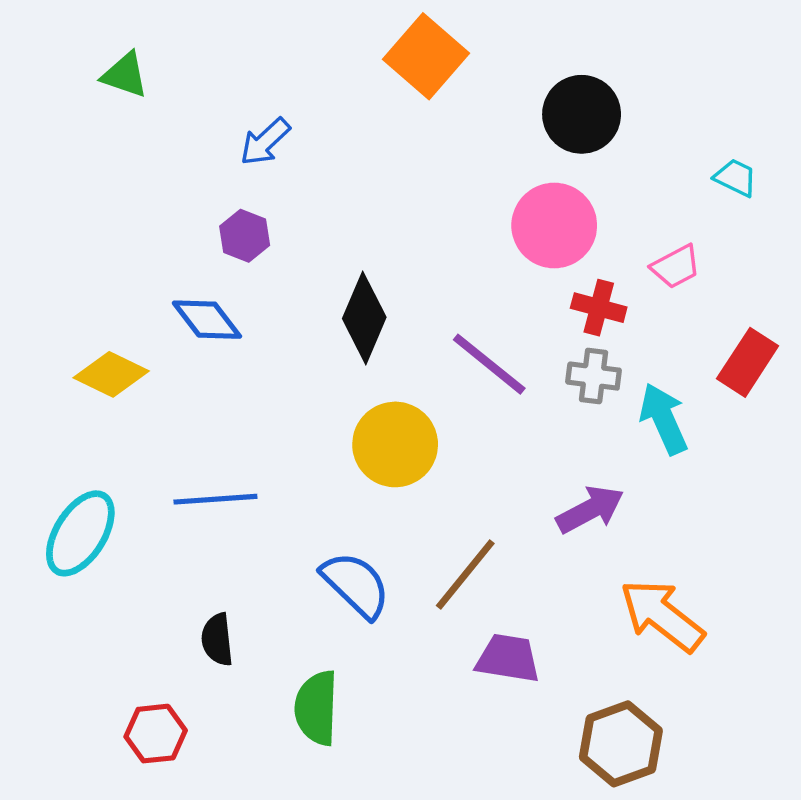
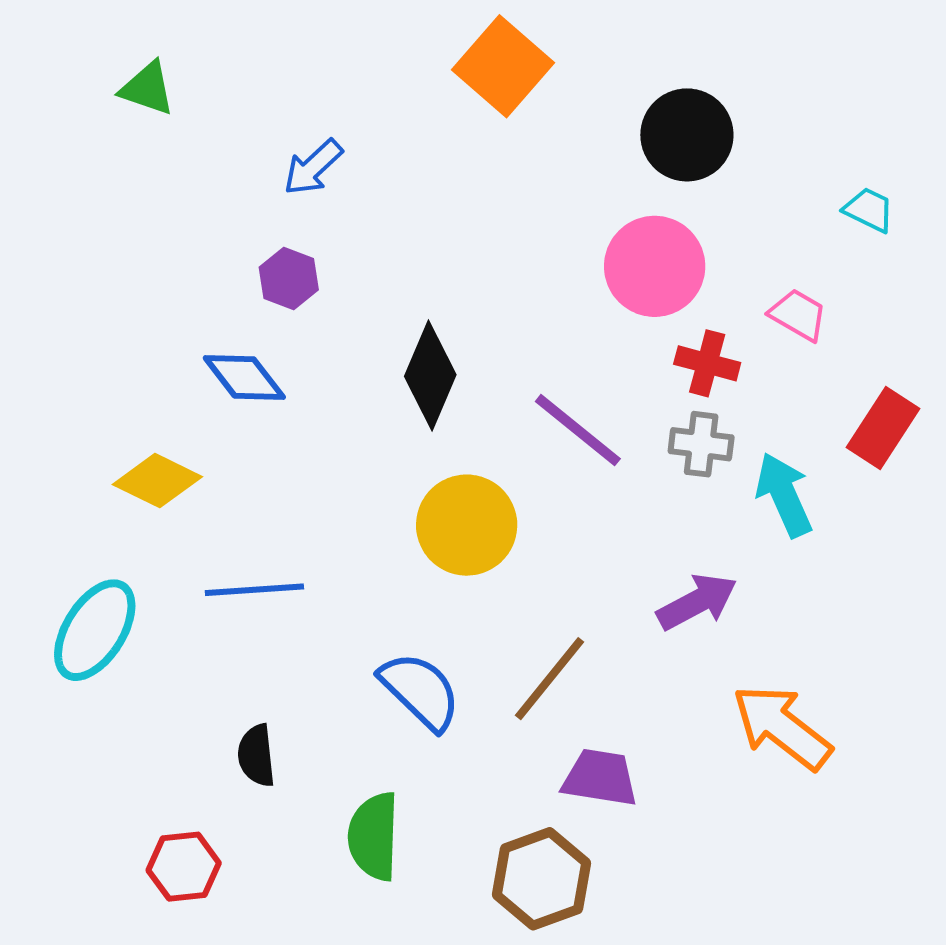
pink trapezoid: (676, 267) -> (798, 315), turned -122
yellow diamond: (111, 374) -> (157, 481), moved
brown hexagon: (621, 744) -> (541, 879), moved

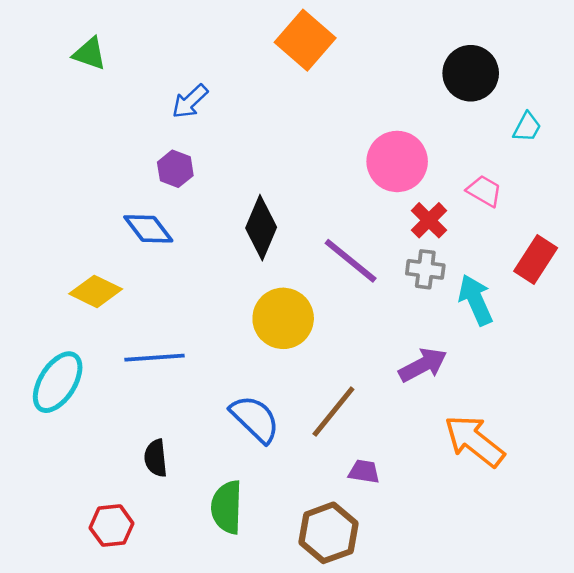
black circle: (687, 135) -> (471, 73), moved
cyan trapezoid: (869, 210) -> (527, 127), turned 92
red cross: (707, 363) -> (429, 220), turned 30
purple trapezoid: (600, 778) -> (364, 472), size x0.7

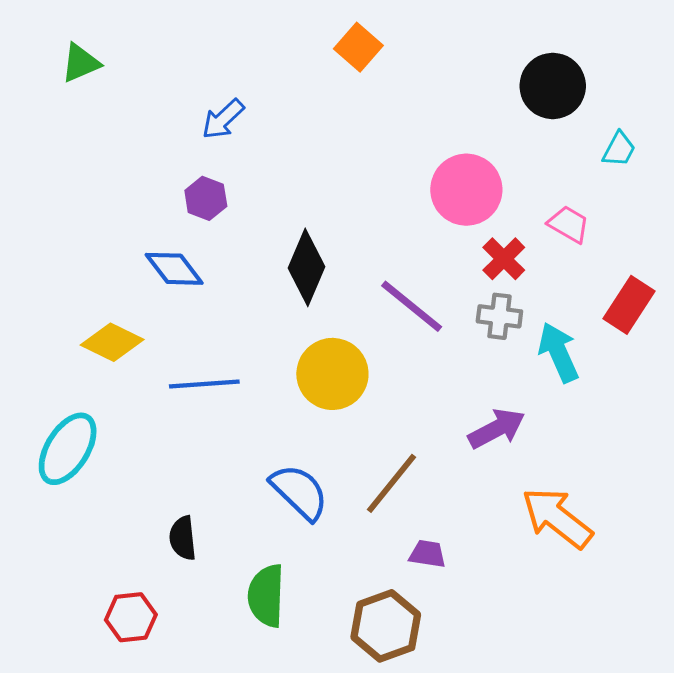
orange square: (305, 40) -> (358, 47), size x0.7
green triangle: (89, 54) -> (81, 63), moved, turned -42
blue line: (154, 358) -> (204, 384), moved

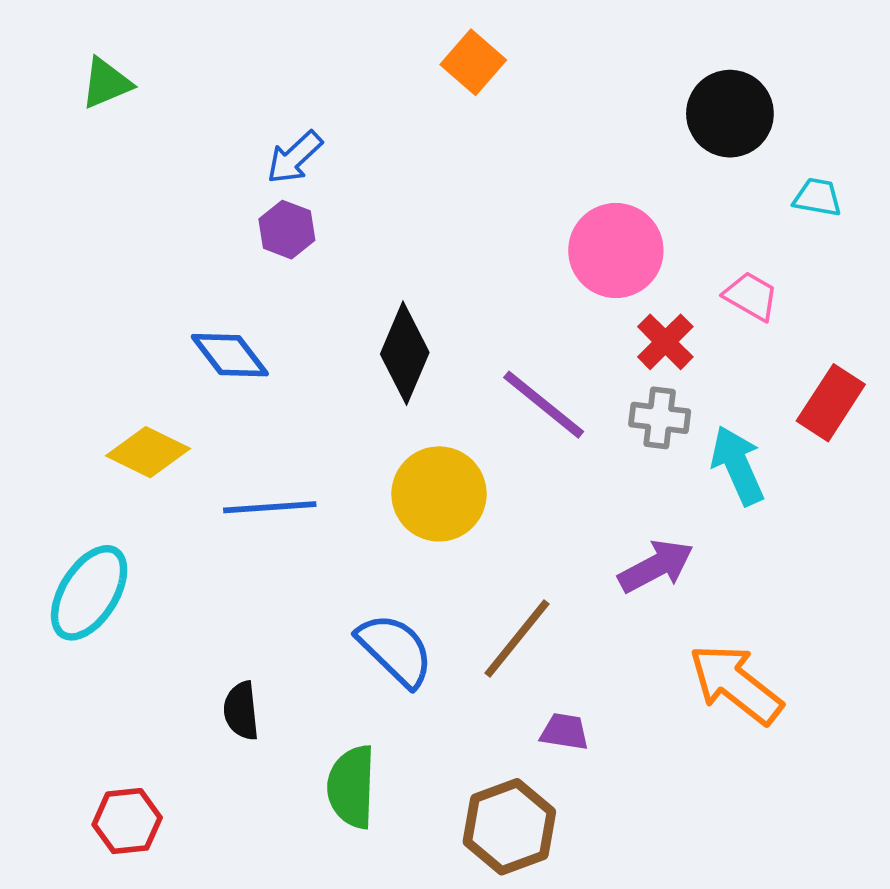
cyan trapezoid: (619, 149) -> (817, 197), turned -108
purple hexagon: (206, 198) -> (287, 230), moved
red hexagon: (131, 617) -> (127, 821), moved

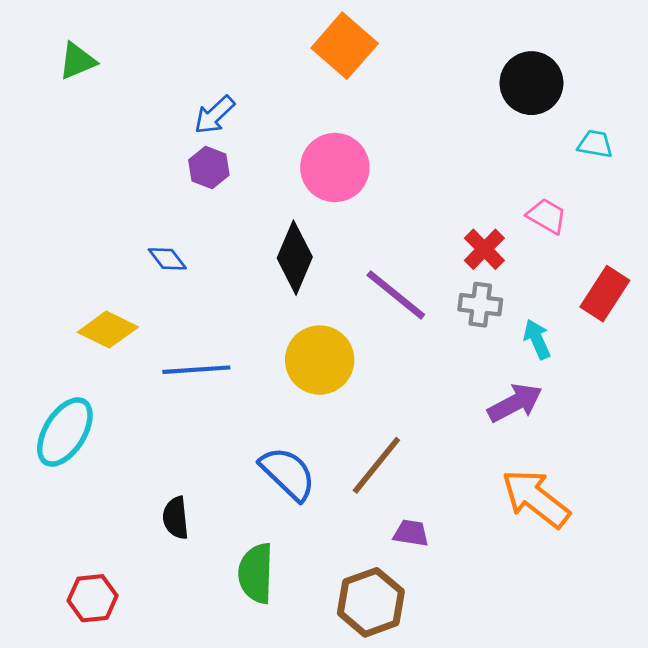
orange square: (473, 62) -> (345, 46), size x1.4
pink circle: (616, 251) -> (335, 168), moved
blue diamond: (230, 355) -> (167, 259), size x0.7
cyan arrow: (738, 465) -> (537, 339), size x0.7
purple arrow: (656, 566) -> (515, 403), moved

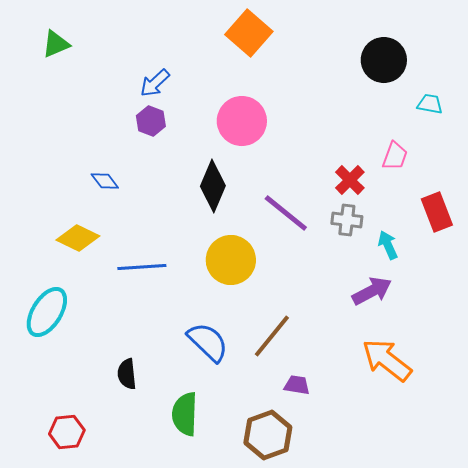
pink trapezoid: (547, 216) -> (395, 156), turned 80
blue diamond: (167, 259) -> (105, 181), moved
red rectangle: (605, 294) -> (437, 212), turned -54

